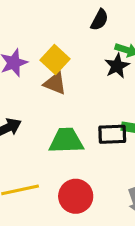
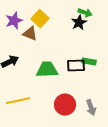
brown triangle: (55, 83) -> (30, 34), moved
red circle: (76, 196) -> (65, 105), moved

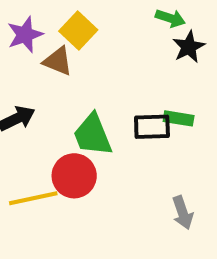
black star: (79, 23) -> (189, 47), moved
green trapezoid: (47, 70) -> (93, 135), turned -110
red circle: (65, 105) -> (74, 176), moved

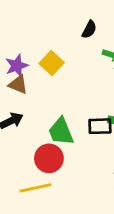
brown triangle: (58, 61) -> (18, 85), moved
yellow line: (33, 198) -> (36, 188), moved

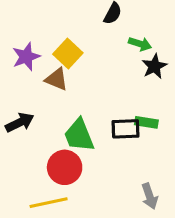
brown triangle: (18, 85) -> (57, 79), moved

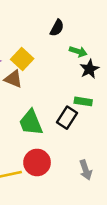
green rectangle: (146, 122) -> (83, 101), moved
black rectangle: (126, 129) -> (67, 118), turned -55
red circle: (65, 167) -> (37, 162), moved

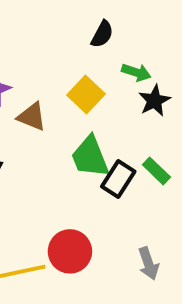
yellow square: (22, 59) -> (86, 94), moved
green rectangle: (83, 101) -> (156, 171), moved, turned 35
green trapezoid: (31, 123) -> (90, 157), moved

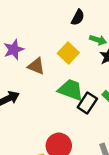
green trapezoid: (90, 157) -> (71, 90), turned 132

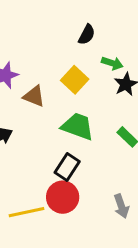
black rectangle: (87, 103) -> (67, 167), moved

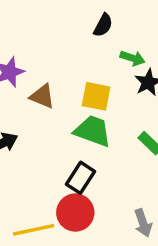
yellow square: (75, 80) -> (96, 96), moved, turned -32

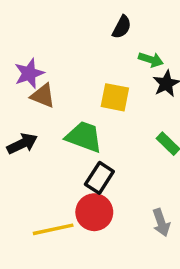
brown triangle: (42, 96) -> (43, 96), moved
green trapezoid: (93, 131) -> (84, 137), moved

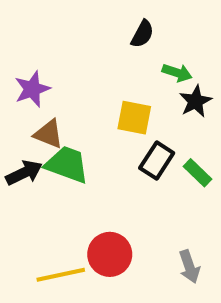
brown triangle: (43, 96) -> (49, 134), moved
green trapezoid: (84, 137) -> (67, 165), moved
black rectangle: (99, 178) -> (157, 160), moved

